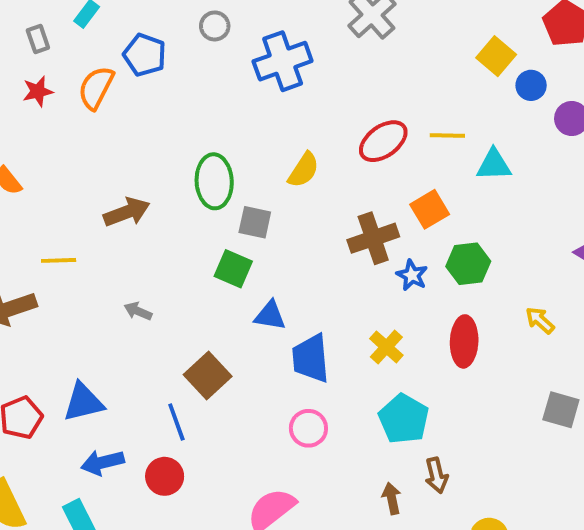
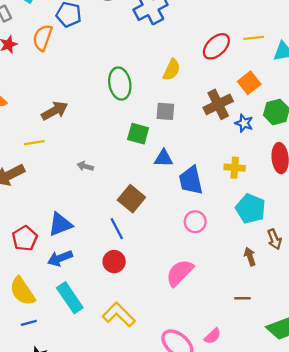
brown arrow: (127, 212) -> (55, 111), moved
gray square: (255, 222) -> (165, 111), moved
yellow cross: (386, 347) -> (235, 168), turned -30
blue arrow: (103, 463) -> (60, 258), moved

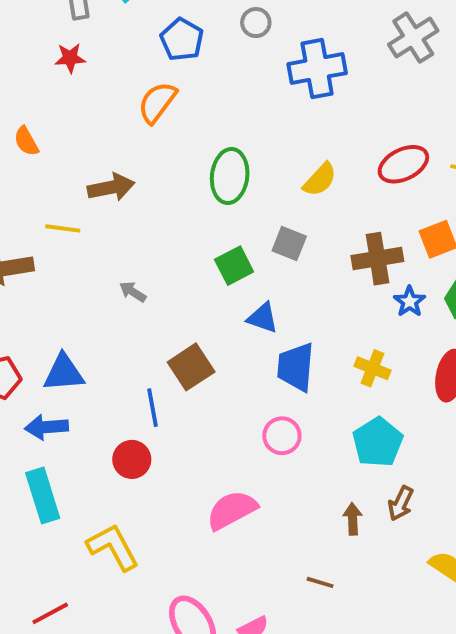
orange semicircle: (43, 38) -> (157, 102), moved
green square: (138, 134) -> (234, 266), turned 30
brown arrow: (274, 239) -> (401, 503), turned 30

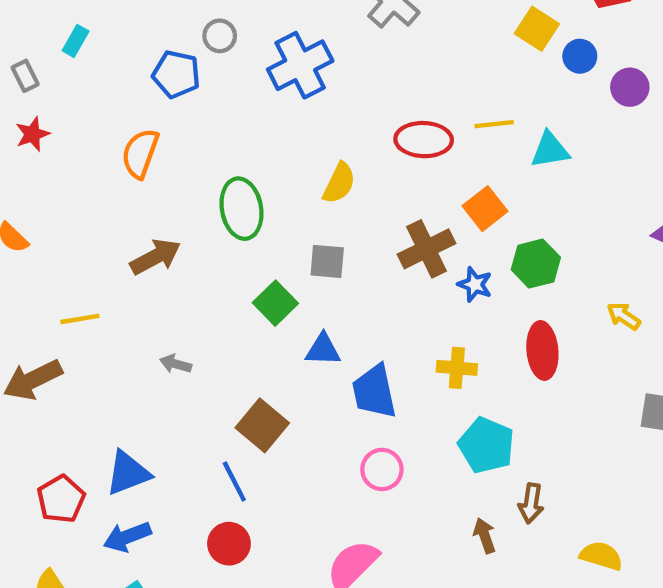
blue pentagon: (182, 39) -> (176, 74), moved
red ellipse: (403, 164) -> (424, 140), turned 45
brown arrow: (111, 187) -> (155, 257), moved

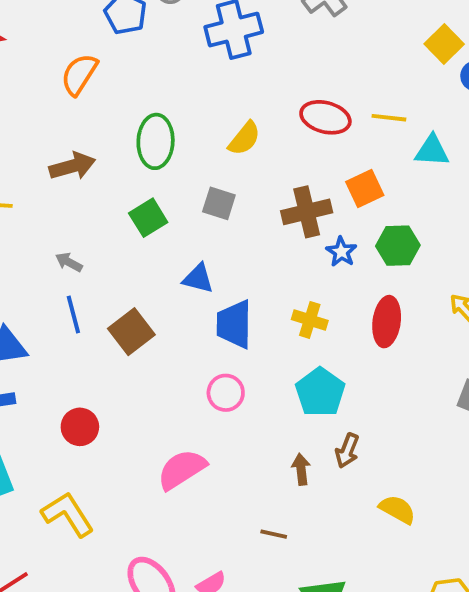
green square: (275, 303) -> (148, 218), moved
blue line: (234, 482) -> (73, 315), moved

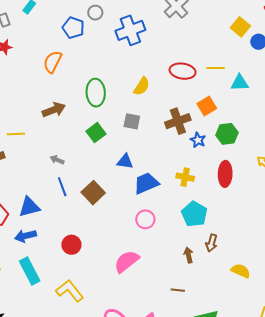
blue trapezoid: (234, 324) -> (146, 183), turned 72

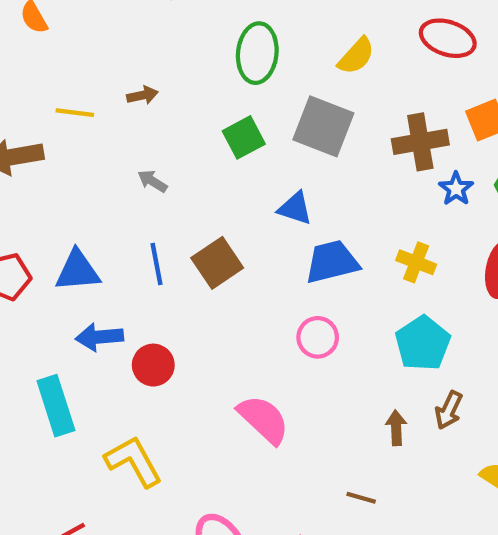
brown arrow: (54, 110) -> (142, 95), moved, size x0.6
gray square: (132, 121) -> (323, 126), size x1.6
blue line: (62, 187) -> (156, 264), moved
blue arrow: (25, 236) -> (99, 337), moved
pink semicircle: (127, 261) -> (263, 419), turned 72

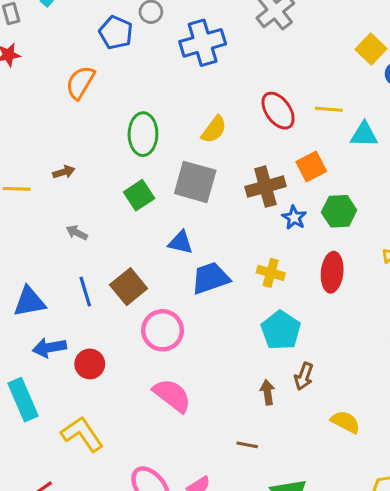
red ellipse: (448, 38) -> (278, 111), turned 42
pink circle: (318, 337) -> (163, 330), moved, size x1.4

